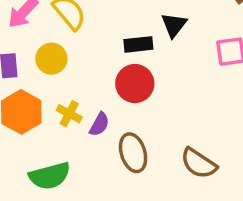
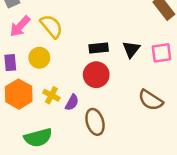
black triangle: (174, 25) -> (131, 49), moved
brown semicircle: (199, 163) -> (151, 100), moved

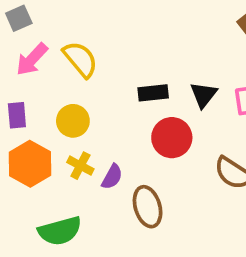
yellow circle: (39, 58) -> (73, 121), moved
red circle: (96, 75) -> (172, 138), moved

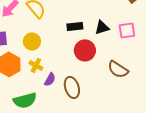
black triangle: (203, 95) -> (102, 27), turned 35
purple semicircle: (112, 177) -> (50, 79), moved

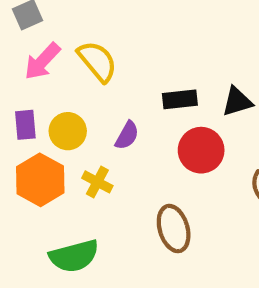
yellow circle: (32, 41) -> (68, 131), moved
purple semicircle: (50, 79) -> (127, 135), moved

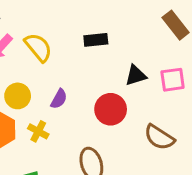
black rectangle: (180, 99) -> (96, 40), moved

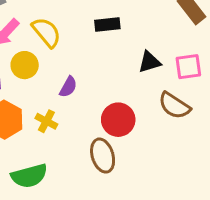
yellow circle: (18, 96) -> (25, 65), moved
red circle: (111, 109) -> (118, 120), moved
brown semicircle: (159, 137) -> (174, 106), moved

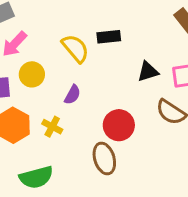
yellow semicircle: (46, 32) -> (75, 48), moved

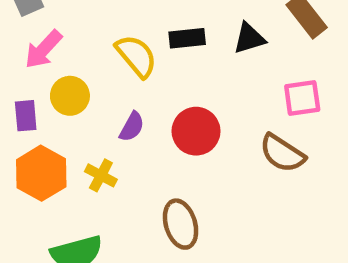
black triangle: (148, 72) -> (249, 38), moved
red circle: (119, 125) -> (196, 131), moved

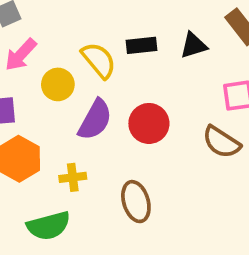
yellow circle: (70, 96) -> (58, 84), moved
purple semicircle: (132, 127) -> (95, 120), size x1.6
yellow cross: (101, 175) -> (73, 177), moved, turned -35

